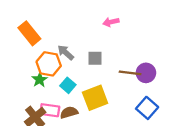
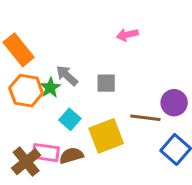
orange hexagon: (49, 64) -> (26, 91), moved
brown line: (130, 73) -> (145, 118), moved
green star: (40, 80) -> (50, 88), moved

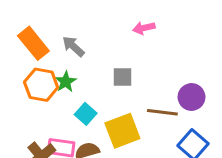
gray arrow: (67, 76) -> (73, 46), moved

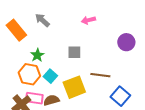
gray arrow: (73, 46) -> (42, 20), moved
orange hexagon: (41, 85) -> (29, 74), moved
purple circle: (192, 97) -> (126, 42), moved

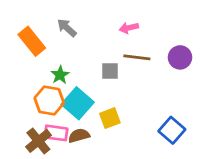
brown line: (100, 75) -> (137, 57), moved
cyan square: (50, 76) -> (78, 103), size x1.6
yellow square: (74, 87) -> (110, 118), size x0.7

